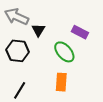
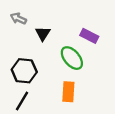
gray arrow: (17, 17) -> (18, 19), size x0.6
black hexagon: (18, 51) -> (24, 71), moved

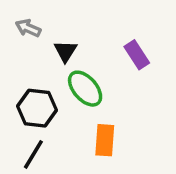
purple rectangle: (89, 36) -> (137, 55), turned 30
green ellipse: (72, 58) -> (85, 89), moved

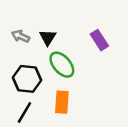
gray arrow: (28, 28) -> (21, 36), moved
orange rectangle: (105, 140) -> (62, 102), moved

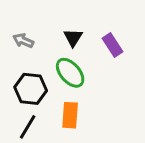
black triangle: (48, 37) -> (73, 38), moved

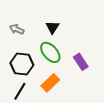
purple rectangle: (112, 45) -> (81, 62), moved
orange rectangle: (70, 115) -> (50, 83), turned 42

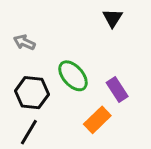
black triangle: (52, 27) -> (113, 18), moved
orange rectangle: (50, 83) -> (97, 120), moved

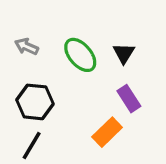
black triangle: (113, 18) -> (124, 53), moved
green ellipse: (73, 76) -> (80, 55), moved

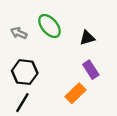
black triangle: (124, 53) -> (87, 38), turned 42
green ellipse: (80, 55) -> (49, 26), moved

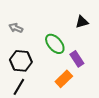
green ellipse: (49, 26) -> (55, 44), moved
black triangle: (87, 38) -> (82, 22), moved

